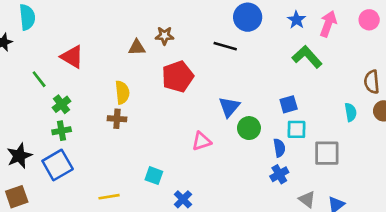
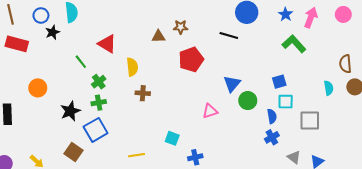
yellow semicircle: (122, 92) -> (132, 67), moved
black star: (19, 156) -> (70, 111), moved
brown square: (17, 197) -> (73, 152), moved, turned -36
blue cross: (183, 199) -> (195, 157), turned 32

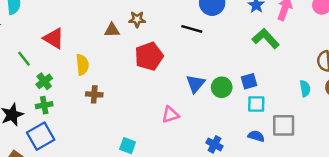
green circle: (248, 101) -> (222, 87), moved
blue semicircle: (272, 116) -> (256, 136), moved, turned -64
blue cross: (272, 137) -> (214, 144), moved, turned -32

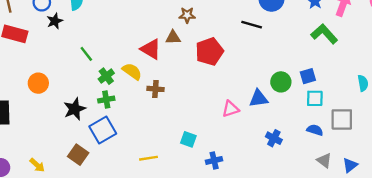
brown star: (137, 19) -> (187, 15), moved
brown triangle: (112, 30) -> (173, 37), moved
red triangle: (54, 38) -> (151, 49), moved
yellow semicircle: (82, 65) -> (132, 71), moved, turned -48
blue triangle: (195, 84) -> (259, 98), moved, turned 42

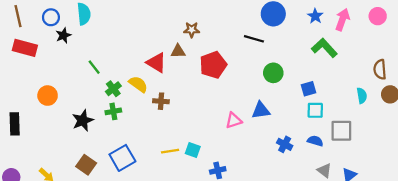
green circle: (281, 82) -> (273, 73), moved
blue square: (103, 130) -> (122, 158), moved
blue cross: (274, 138) -> (285, 144), moved
yellow line: (148, 158) -> (170, 151), moved

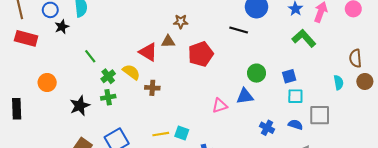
green circle: (273, 73) -> (256, 73), moved

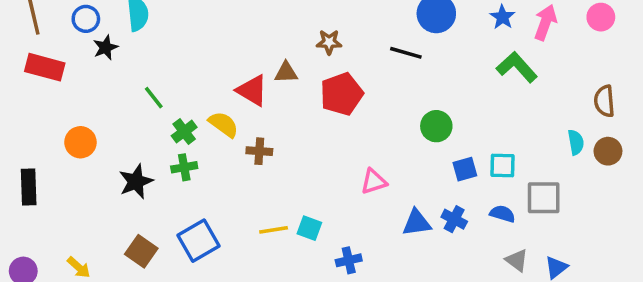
brown star: (181, 21) -> (329, 42), moved
blue square: (289, 76) -> (465, 169), moved
brown circle: (365, 81) -> (608, 151), moved
blue triangle: (245, 96) -> (417, 223), moved

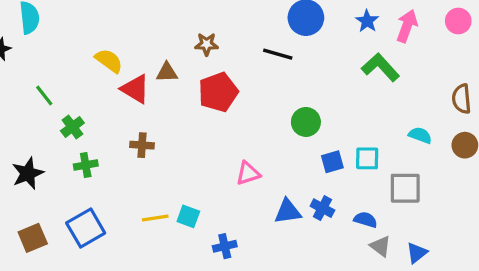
yellow semicircle: (224, 124) -> (109, 61), moved
cyan semicircle: (576, 142) -> (420, 135), moved, turned -60
green cross: (184, 167) -> (86, 165), moved
blue semicircle: (502, 214) -> (366, 220), moved
brown square: (141, 251) -> (33, 238), turned 32

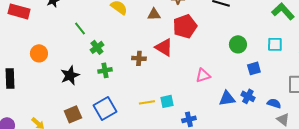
red triangle: (135, 89) -> (164, 47), moved
cyan square: (367, 158) -> (275, 44), moved
cyan square: (188, 216) -> (167, 101), turned -32

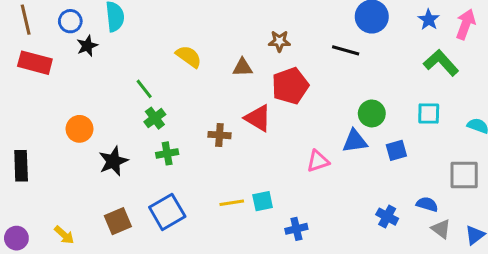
green line: (80, 28) -> (144, 89), moved
orange circle: (39, 53) -> (79, 129), moved
blue cross: (248, 96) -> (387, 217), moved
blue triangle: (227, 98) -> (355, 141), moved

